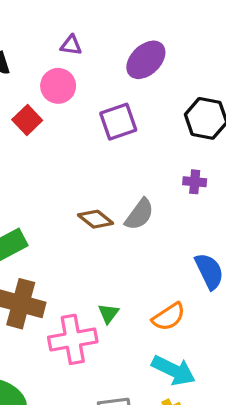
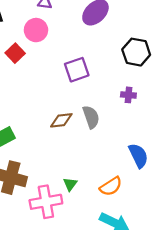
purple square: (118, 122) -> (77, 70), moved
gray semicircle: (139, 214) -> (91, 117), turned -55
brown diamond: (96, 219) -> (61, 120), turned -45

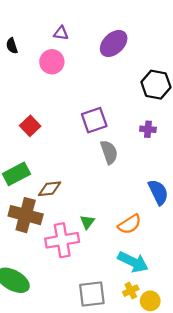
red square: (15, 53) -> (30, 126), moved
purple square: (77, 70) -> (94, 120), moved
brown diamond: (61, 120) -> (50, 189), moved

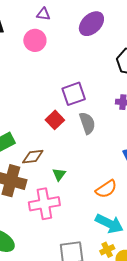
red square: (30, 126) -> (55, 120), moved
green triangle: (87, 222) -> (59, 174), moved

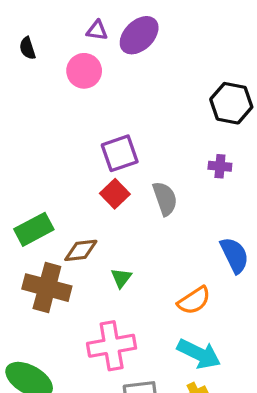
purple ellipse: (91, 24) -> (139, 35), moved
purple square: (74, 94) -> (120, 153), moved
pink cross: (44, 204) -> (112, 346), moved

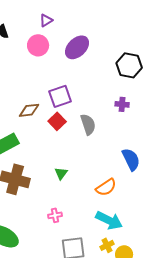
purple triangle: (97, 30) -> (46, 20), turned -40
purple ellipse: (139, 35) -> (77, 47), moved
brown diamond: (81, 250) -> (29, 110), moved
pink cross: (112, 346) -> (55, 215), size x0.5

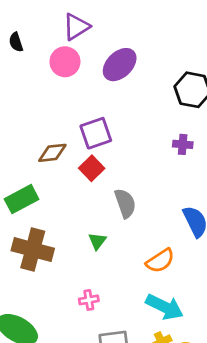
purple triangle: (46, 20) -> (76, 27), size x1.5
gray semicircle: (88, 124) -> (125, 203), moved

